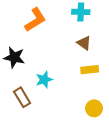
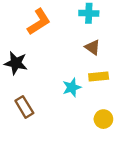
cyan star: (44, 80) -> (72, 87), moved

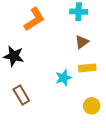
brown triangle: (92, 47) -> (82, 42), turned 48

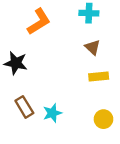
brown triangle: (82, 42) -> (93, 47), turned -40
cyan star: (63, 78) -> (52, 113), moved

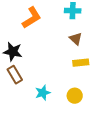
brown rectangle: (24, 107) -> (15, 75), moved
yellow circle: (103, 119) -> (75, 96), moved

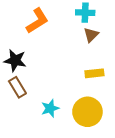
brown triangle: (76, 39) -> (91, 35), moved, turned 32
yellow circle: (75, 96) -> (87, 112), size x1.6

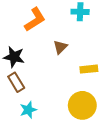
brown triangle: (91, 35) -> (60, 47), moved
cyan star: (50, 108) -> (28, 110), moved

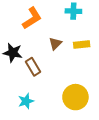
yellow rectangle: (89, 69) -> (82, 44), moved
brown rectangle: (16, 82) -> (33, 67), moved

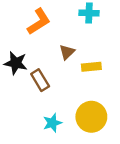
yellow rectangle: (82, 44) -> (91, 67), moved
cyan star: (26, 101) -> (52, 123), moved

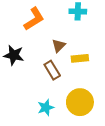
brown rectangle: (40, 80) -> (52, 70), moved

